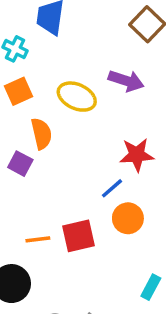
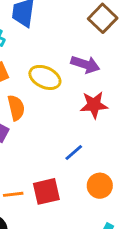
red star: (137, 155) -> (94, 105), moved
orange circle: (128, 218) -> (100, 186), moved

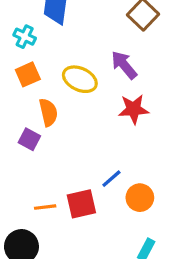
purple arrow: (85, 64) -> (124, 65), turned -148
blue line: (74, 152) -> (111, 179), moved

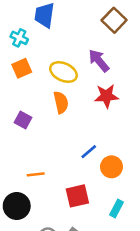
orange semicircle: (48, 112) -> (61, 102), moved
red square: (81, 204) -> (77, 196), moved

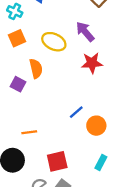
orange semicircle: (61, 102) -> (36, 69), moved
red square: (77, 196) -> (57, 161), moved

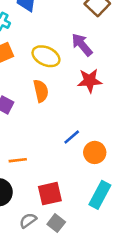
orange semicircle: (36, 69) -> (41, 91), moved
cyan rectangle: (101, 162) -> (100, 195), size x1.5

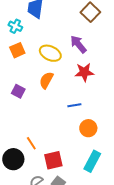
orange semicircle: (41, 91) -> (46, 80), turned -138
blue line: (72, 137) -> (74, 105), moved, turned 32
orange line: (18, 160) -> (31, 143), moved, turned 64

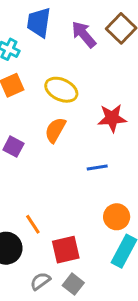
purple arrow: (78, 44) -> (84, 34), moved
orange circle: (88, 128) -> (117, 217), moved

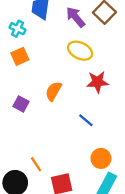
yellow ellipse: (61, 90) -> (80, 51), moved
blue line: (97, 167) -> (86, 120), turned 49

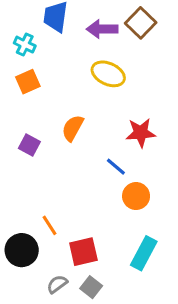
purple arrow: (75, 17) -> (102, 29), turned -50
red star: (97, 82) -> (141, 133), moved
orange circle: (101, 158) -> (136, 196), moved

